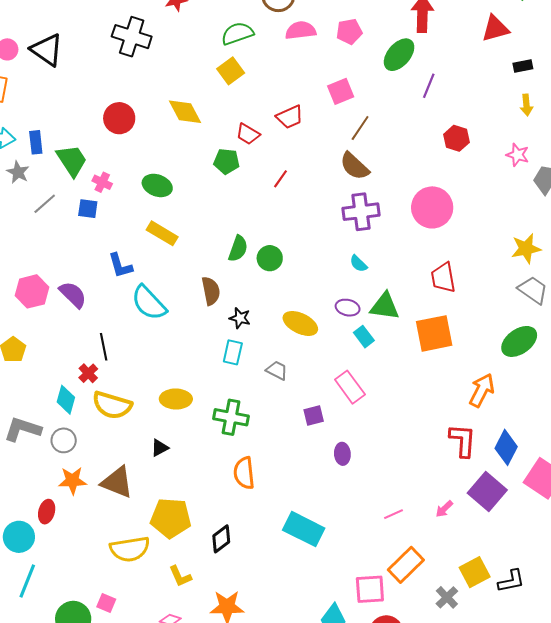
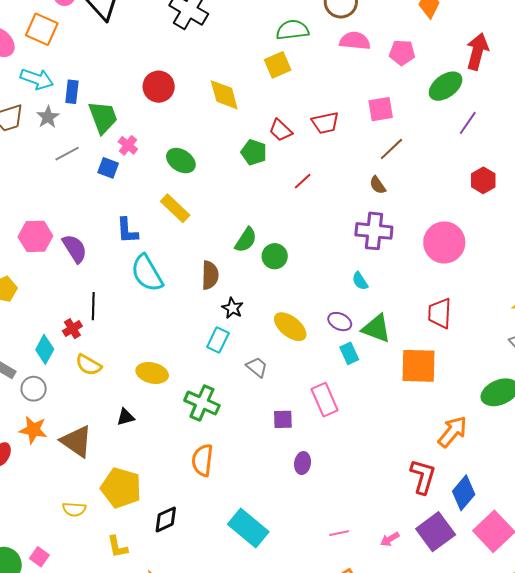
brown semicircle: (354, 166) -> (378, 185), size x0.6
yellow semicircle: (112, 405) -> (89, 365), size x0.7
yellow semicircle: (130, 549) -> (74, 509), size x0.6

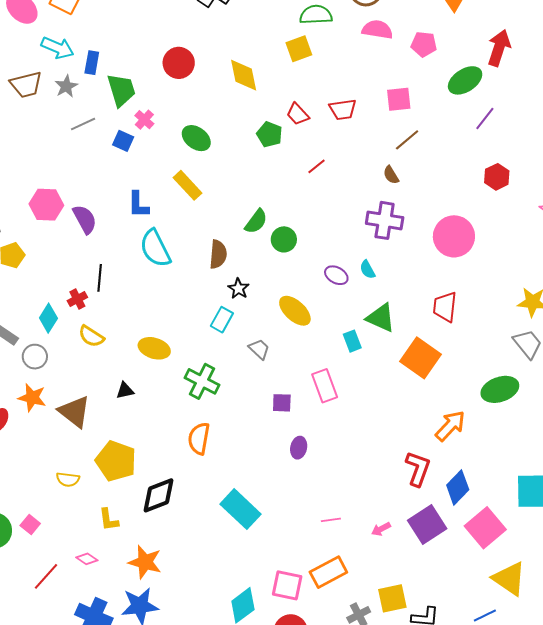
purple ellipse: (340, 322) -> (336, 275), moved
orange square: (419, 366) -> (421, 358), turned 30
black diamond: (166, 519) -> (159, 495), size x1.4

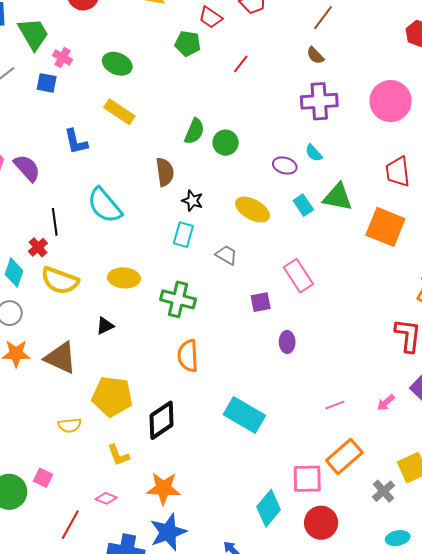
cyan semicircle: (155, 248) -> (105, 205), moved
yellow semicircle: (91, 336) -> (60, 281), size x1.4
cyan rectangle: (352, 341) -> (303, 205), moved

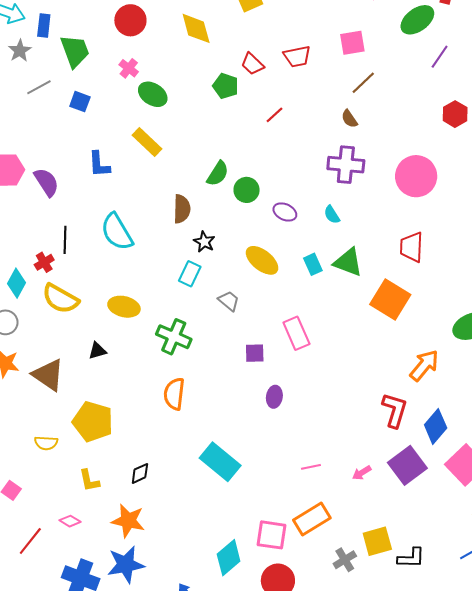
pink cross: (62, 57) -> (129, 68), moved
purple ellipse: (285, 166) -> (285, 212), moved
black diamond: (161, 420) -> (140, 473), moved, size x0.6

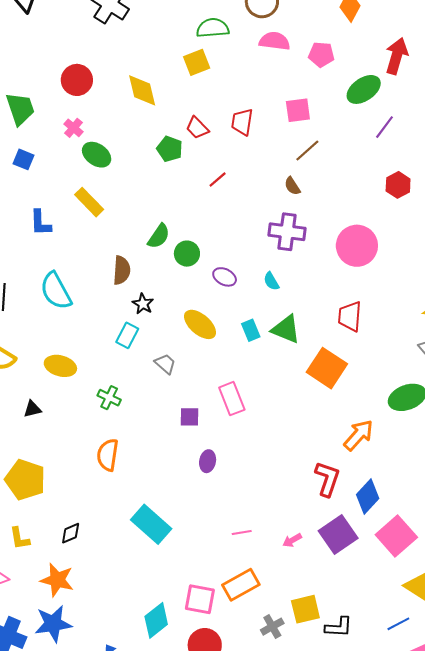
red trapezoid: (297, 56) -> (242, 122), turned 108
green cross: (174, 337) -> (109, 398), size x0.7

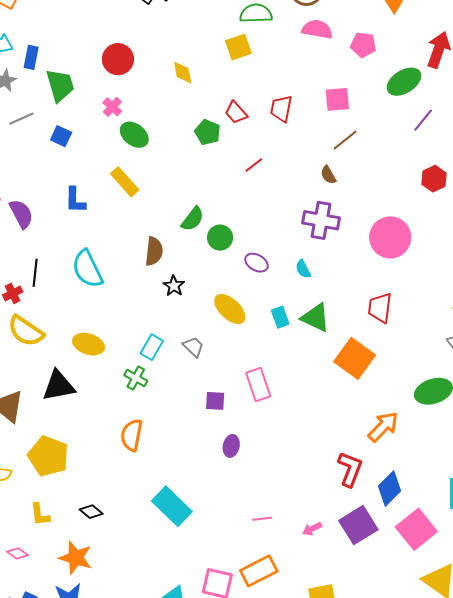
yellow diamond: (142, 90) -> (183, 73), size x0.7
cyan rectangle: (127, 335) -> (152, 347), moved
black triangle: (32, 409) -> (59, 386), size x1.8
black diamond: (71, 533) -> (91, 512), turned 60

